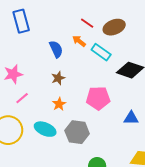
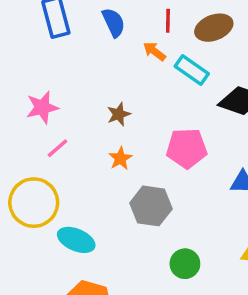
red line: (87, 23) -> (168, 21), turned 56
blue semicircle: (56, 49) -> (114, 22), moved
cyan ellipse: (45, 129) -> (76, 240), moved

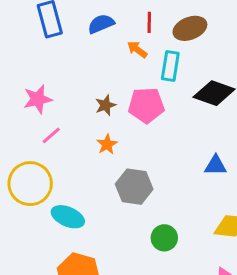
blue semicircle: (114, 22) -> (101, 24), turned -88
cyan rectangle: (192, 70) -> (170, 66), turned 64
pink pentagon: (187, 148) -> (146, 105), moved

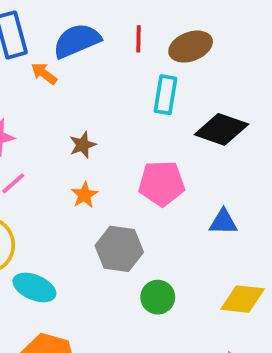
blue semicircle: (101, 24) -> (77, 41), size x1.4
orange arrow: (137, 49) -> (44, 74), moved
pink pentagon: (146, 105) -> (162, 183), moved
green circle: (164, 238) -> (158, 297), moved

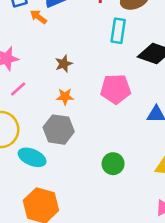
orange star: (85, 195) -> (65, 97), turned 30
gray hexagon: (119, 249) -> (59, 130), moved

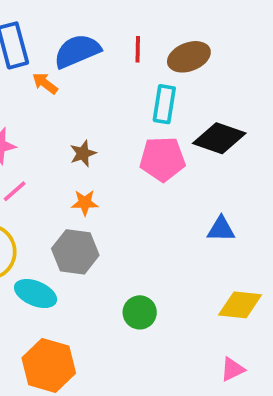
pink pentagon: (116, 89) -> (162, 159), moved
green circle: (113, 164) -> (140, 312), moved

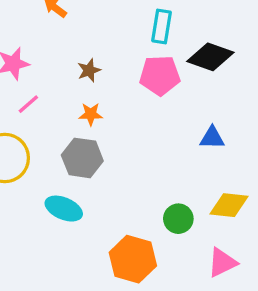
cyan ellipse: (36, 294) -> (64, 209), moved
green circle: (140, 312) -> (178, 219), moved
orange hexagon: (49, 365) -> (133, 259), moved
pink triangle: (232, 369) -> (222, 262), size x1.4

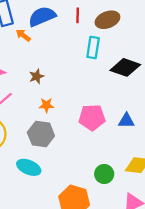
brown star: (89, 70) -> (36, 76), moved
pink pentagon: (160, 75) -> (92, 117), moved

